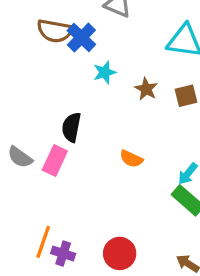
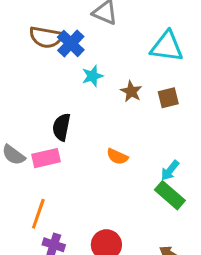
pink rectangle: (55, 160) -> (46, 158), turned 52
orange line: (43, 242) -> (38, 214), moved

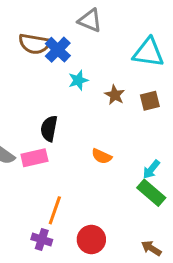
orange line: (38, 214) -> (55, 210), moved

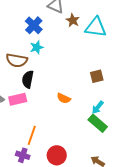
brown semicircle: (34, 44) -> (17, 60), moved
cyan star: (78, 80) -> (37, 47), moved
brown star: (115, 95) -> (73, 20), moved
brown square: (150, 101) -> (97, 76), moved

